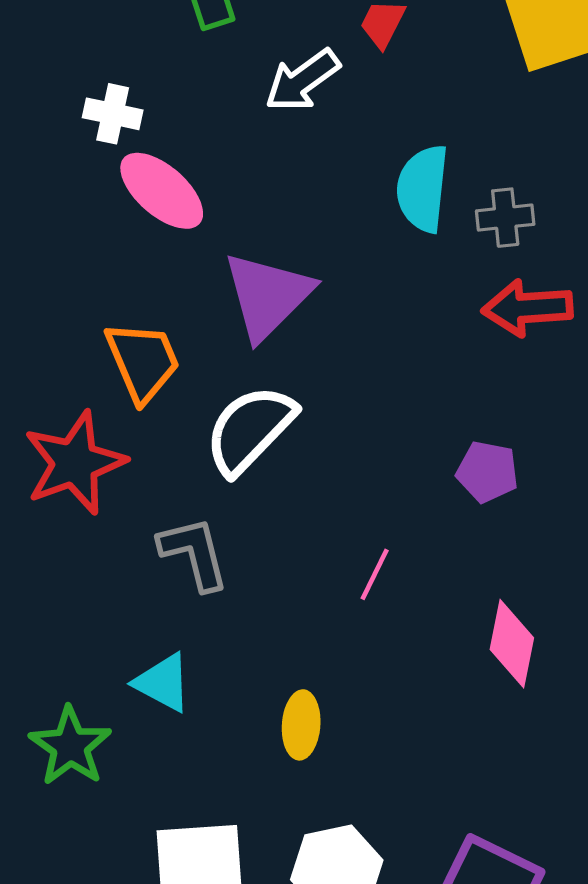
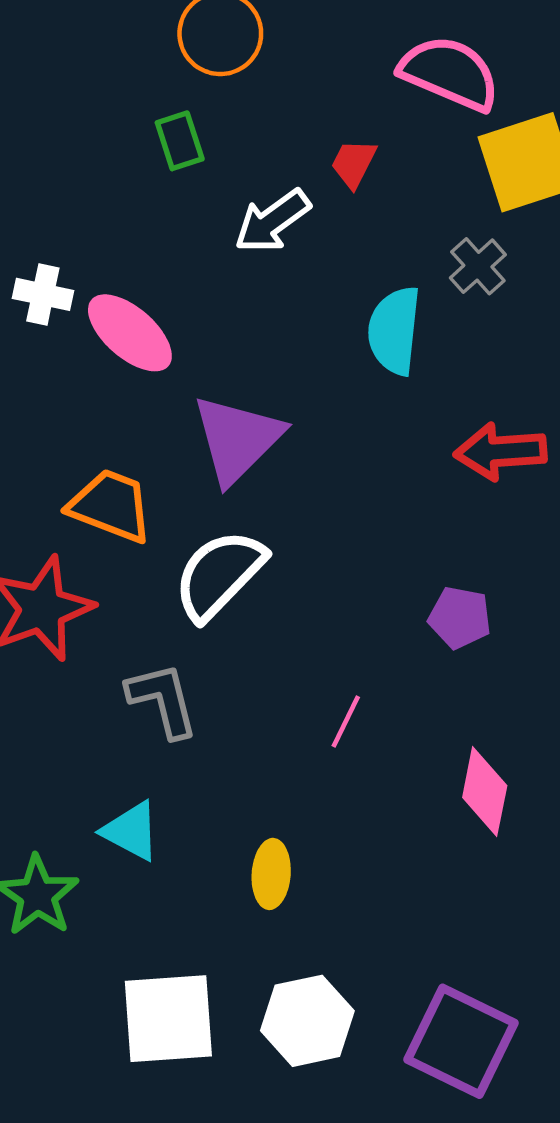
white cross: (113, 114) -> (43, 294), moved
gray cross: (505, 218) -> (478, 266), moved, turned -36
orange trapezoid: (143, 361) -> (111, 506), turned -46

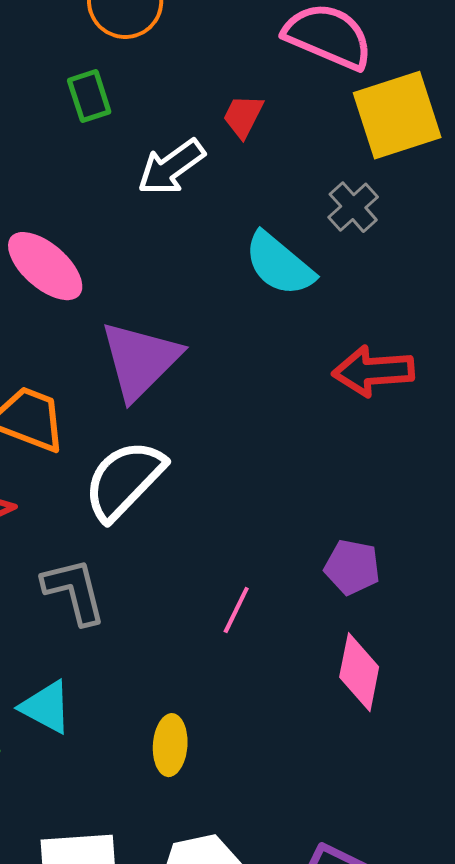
cyan semicircle: (394, 331) -> (279, 264), turned -56
purple pentagon: (460, 618) -> (352, 567), moved

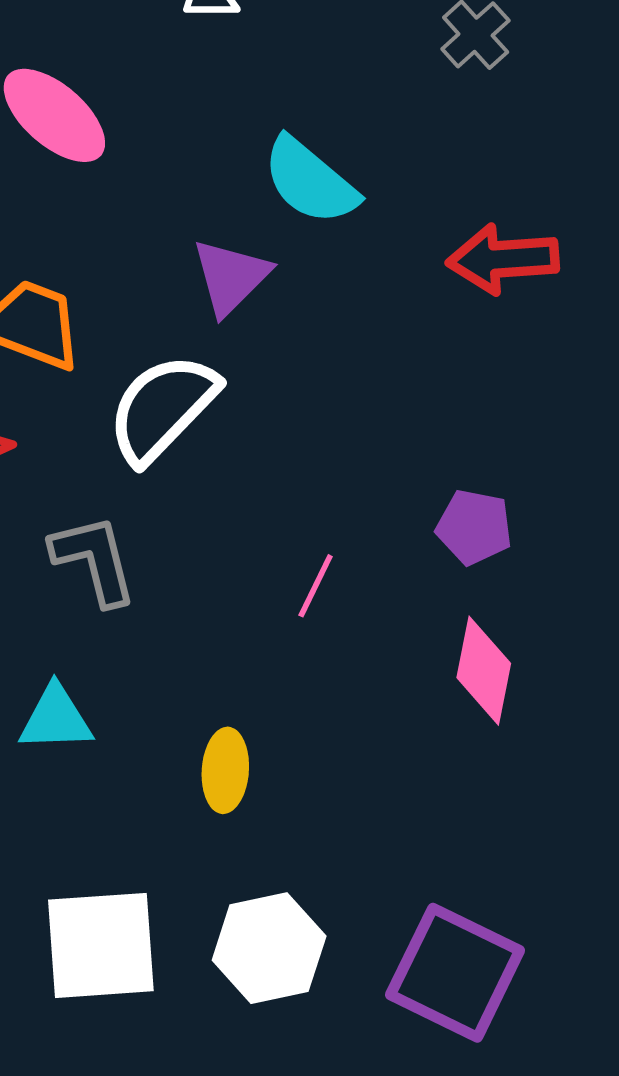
cyan semicircle: (279, 264) -> (310, 181), moved
purple triangle: (140, 360) -> (231, 277), moved, size x0.7
cyan triangle: (46, 707) -> (56, 718), turned -30

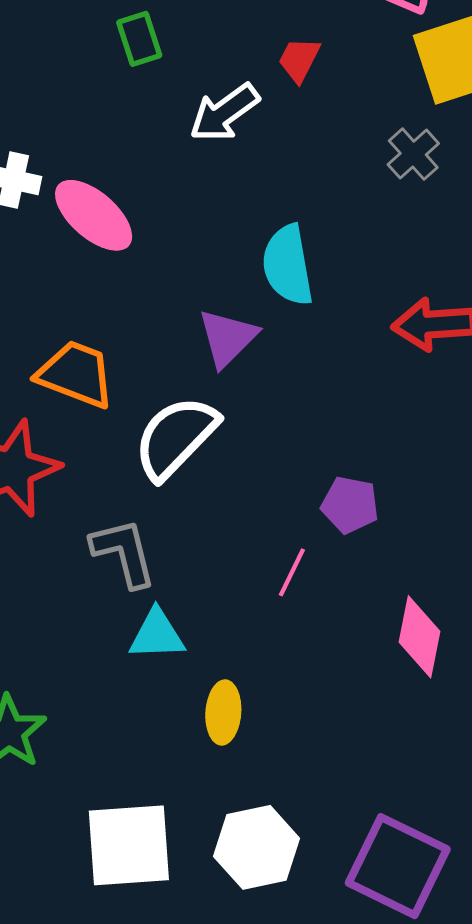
cyan semicircle: (310, 181) -> (288, 265), turned 40
purple pentagon: (474, 527) -> (350, 505), moved
cyan triangle: (56, 718) -> (157, 635), moved

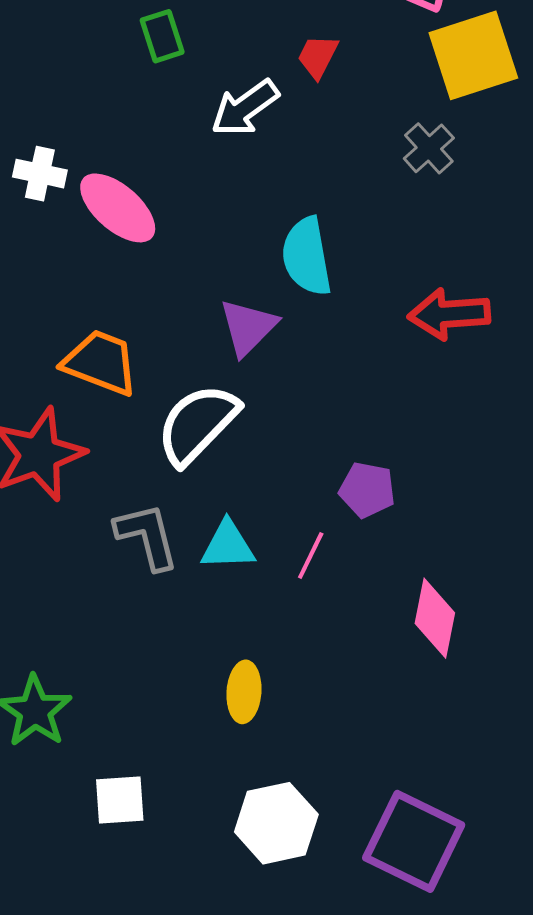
cyan triangle: (157, 635) -> (228, 545), moved
white square: (129, 845) -> (120, 800), moved, size x0.6

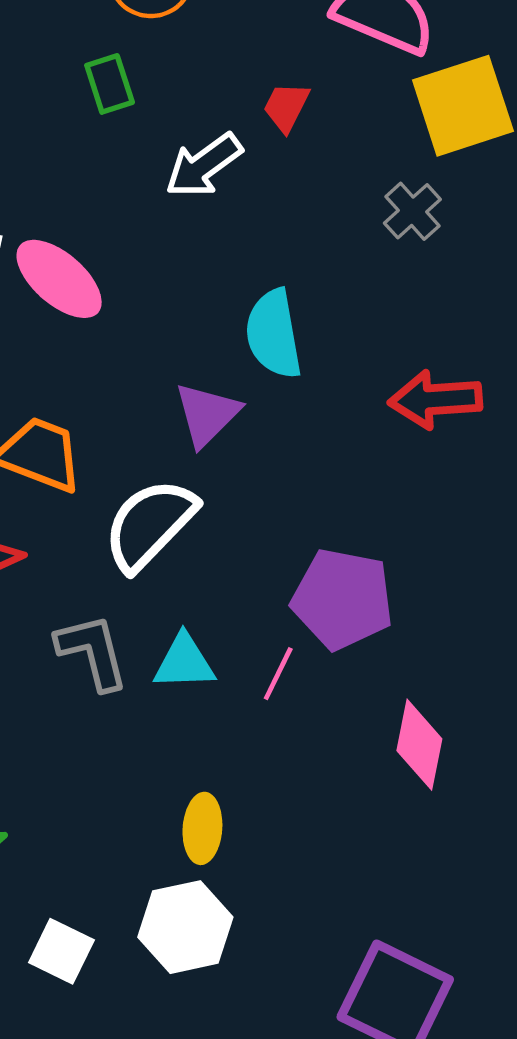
purple pentagon: (367, 490) -> (342, 599), size x1.6
white square: (120, 800) -> (61, 951), turned 30
white hexagon: (276, 823) -> (185, 927), moved

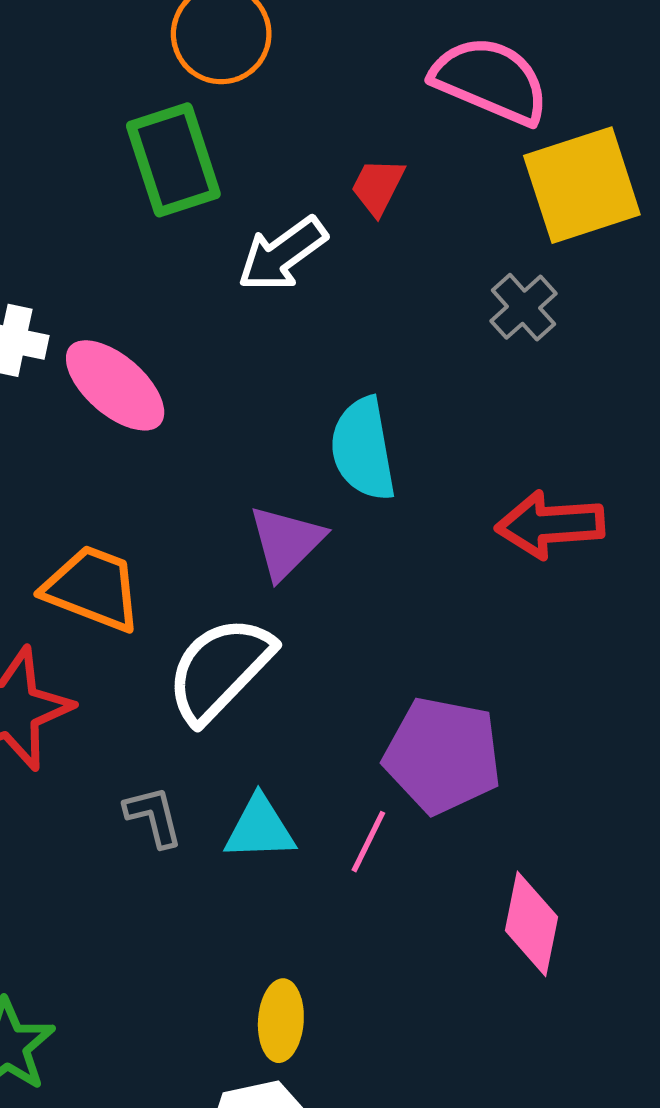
green rectangle: (110, 84) -> (173, 160), size x1.6
gray L-shape: (92, 652) -> (154, 816), size x0.7

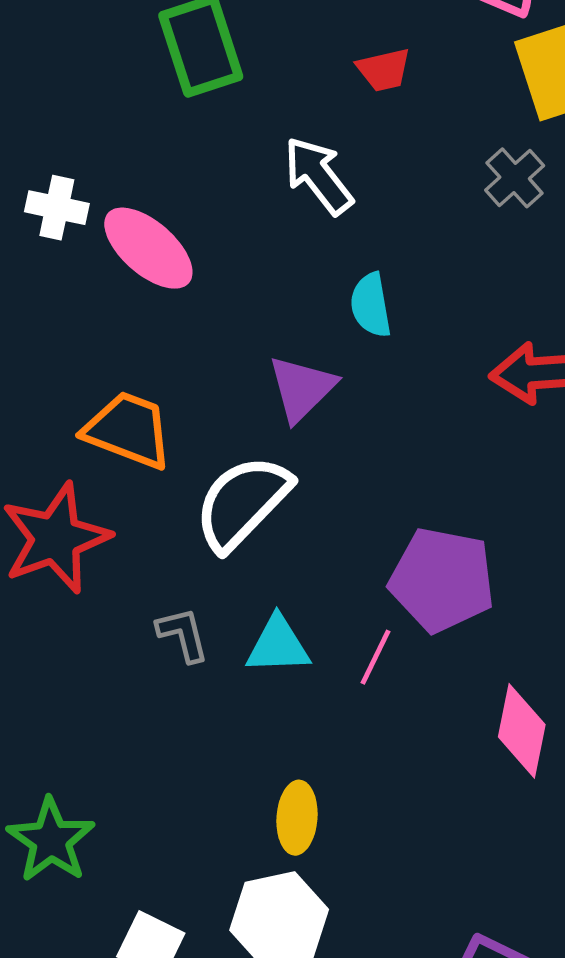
red trapezoid: (378, 186) -> (384, 70), turned -130
white arrow: (282, 254) -> (318, 176), moved, turned 88
cyan semicircle: (363, 449) -> (371, 305), size x0.7

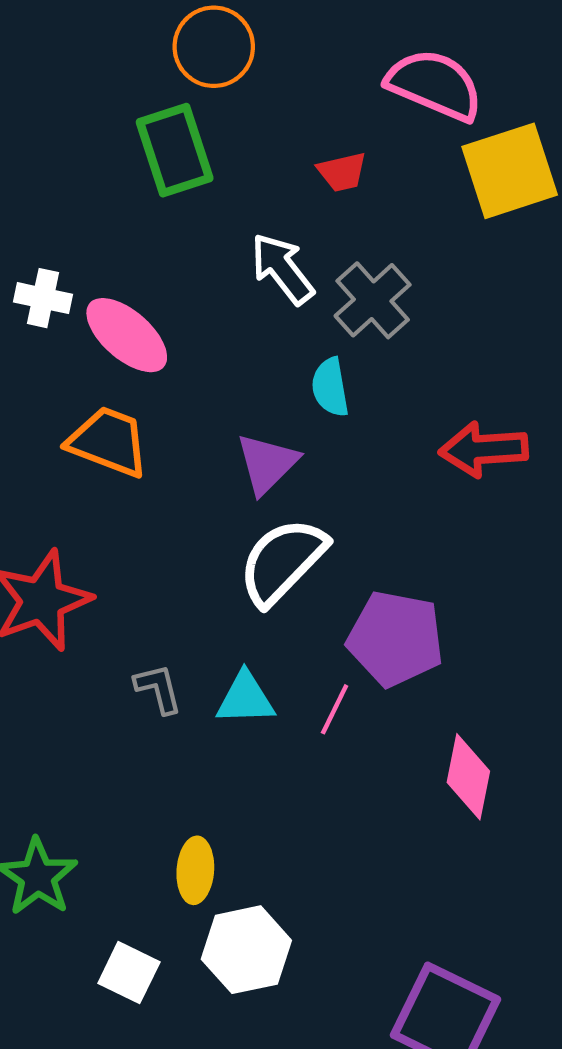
gray cross: (515, 178) -> (373, 300), moved, size x1.4
orange trapezoid: (128, 430) -> (108, 442), moved
white semicircle: (242, 503) -> (282, 561), moved
yellow ellipse: (297, 818) -> (195, 870), moved

